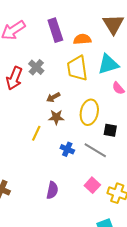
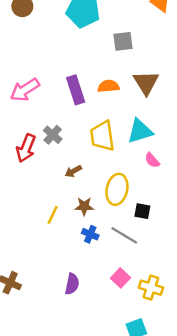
orange semicircle: (82, 39) -> (108, 86), moved
brown star: (56, 117) -> (84, 206), moved

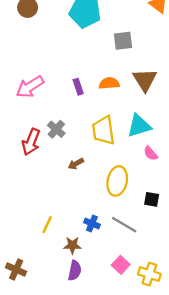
purple rectangle: (76, 90) -> (78, 87), size x0.6
brown star: (84, 206) -> (72, 245), moved
black square: (142, 211) -> (152, 199), moved
yellow line: (53, 215) -> (47, 225), moved

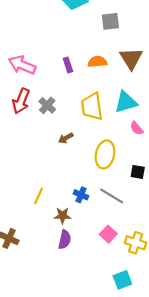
pink arrow: (30, 87) -> (22, 65), turned 56
red arrow: (31, 142) -> (21, 101), moved

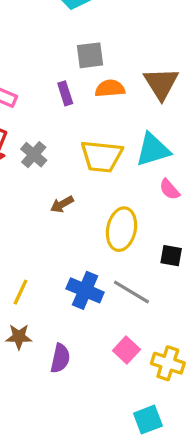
gray square: (110, 21) -> (90, 55), moved
yellow trapezoid: (92, 106) -> (102, 156), turned -76
blue cross: (81, 195) -> (85, 290), size x1.5
brown star: (62, 216) -> (19, 337), moved

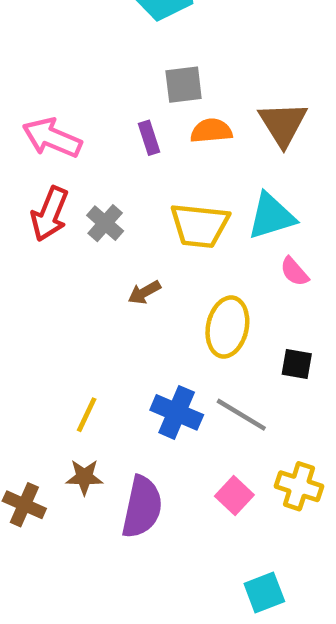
purple semicircle: (60, 358) -> (142, 507), size x1.5
yellow cross: (168, 363) -> (299, 486), moved

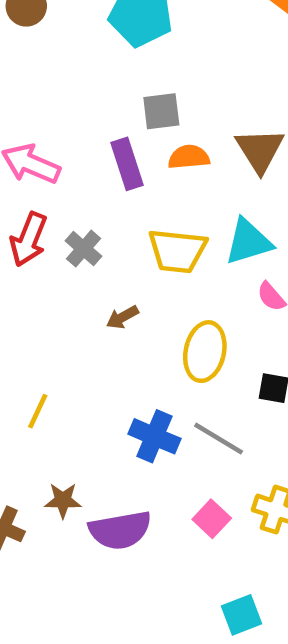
purple rectangle: (149, 138) -> (127, 164), size x1.5
yellow line: (87, 415) -> (38, 411), moved
purple semicircle: (142, 507) -> (120, 530), turned 68

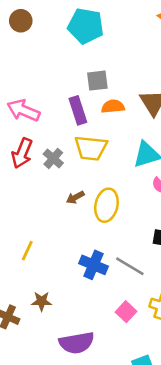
yellow trapezoid: (177, 251) -> (91, 148), moved
yellow ellipse: (205, 352) -> (106, 205), moved
purple semicircle: (120, 530) -> (77, 343), moved

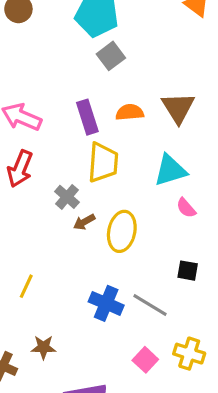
gray square: (97, 81) -> (111, 56), moved, turned -30
yellow trapezoid: (91, 148) -> (103, 162), turned -92
gray cross: (53, 158) -> (67, 197), moved

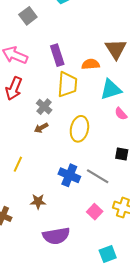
gray square: (111, 56) -> (28, 16), moved
orange semicircle: (130, 112) -> (91, 64), moved
brown arrow: (84, 222) -> (41, 128), moved
brown star: (43, 347) -> (38, 202), moved

